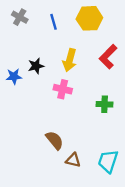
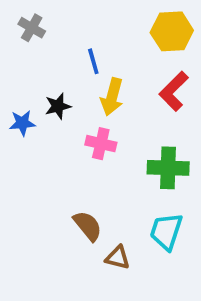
yellow hexagon: (89, 18) -> (172, 31), moved
blue line: (53, 22) -> (93, 61), moved
green cross: (105, 104) -> (168, 168), size x1.5
cyan trapezoid: (108, 161) -> (166, 231), moved

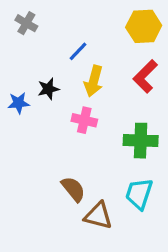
blue line: (93, 61) -> (78, 51), turned 60
brown triangle: (118, 258) -> (98, 216), size x1.4

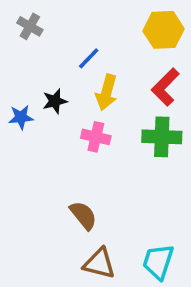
green cross: (141, 141) -> (162, 137), moved
cyan trapezoid: (139, 194) -> (158, 262), moved
brown triangle: (98, 216) -> (99, 263), moved

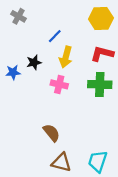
red L-shape: (165, 87) -> (102, 54), turned 60

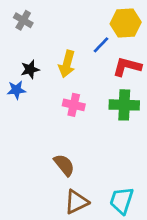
blue line: (55, 36) -> (101, 45), moved
yellow arrow: (66, 57) -> (67, 64), moved
black star: (34, 62) -> (30, 69), moved
brown triangle: (61, 162) -> (76, 202), turned -40

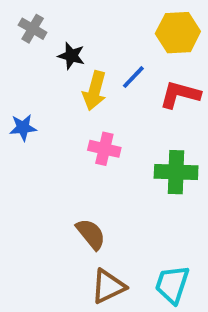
blue line: (101, 45) -> (133, 77), moved
black star: (30, 69) -> (71, 56), moved, turned 30
green cross: (124, 105) -> (176, 172), moved

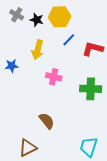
yellow hexagon: (178, 33) -> (60, 17), moved
black star: (71, 56) -> (37, 20), moved
yellow arrow: (95, 91) -> (38, 50), moved
brown triangle: (108, 286) -> (28, 148), moved

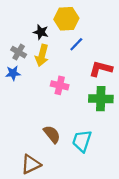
gray cross: (17, 15) -> (19, 52), moved
black star: (37, 20) -> (41, 32), moved
red L-shape: (93, 49) -> (101, 69), moved
cyan trapezoid: (89, 147) -> (82, 141), moved

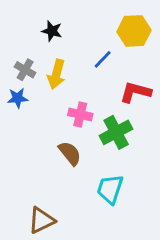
yellow hexagon: (66, 19) -> (134, 31), moved
black star: (41, 32) -> (52, 31), moved
green cross: (101, 99) -> (116, 132), moved, turned -30
brown semicircle: (52, 134) -> (70, 153), moved

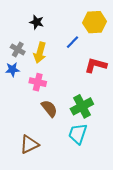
pink cross: (80, 114) -> (38, 82), moved
green cross: (116, 132) -> (82, 106), moved
brown triangle: (41, 220) -> (29, 144), moved

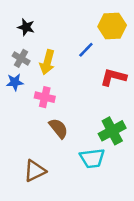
black star: (37, 22) -> (26, 27), moved
green cross: (82, 106) -> (112, 131), moved
cyan trapezoid: (78, 134) -> (92, 158), turned -115

